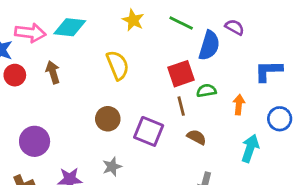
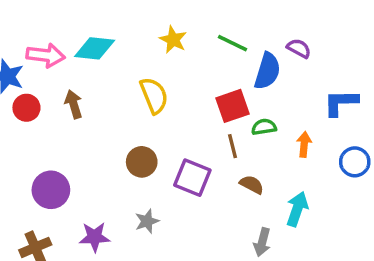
cyan arrow: (250, 148) -> (297, 209), moved

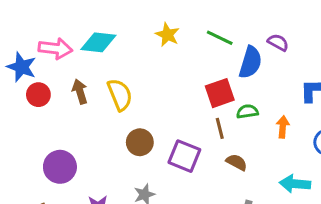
yellow semicircle: (154, 96) -> (120, 95), moved
cyan arrow: (297, 209) -> (295, 184), moved, turned -104

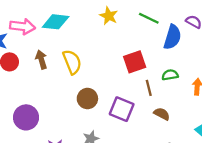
red square: (220, 93) -> (135, 62), moved

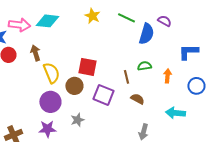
yellow semicircle: (72, 62) -> (51, 73), moved
red square: (135, 62) -> (87, 67), moved, turned 30
purple circle: (26, 117) -> (50, 102), moved

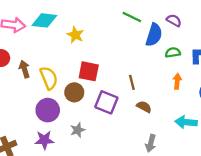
yellow star: (92, 16) -> (75, 35), moved
brown arrow: (35, 53) -> (24, 69), moved
green semicircle: (144, 66) -> (173, 53), moved

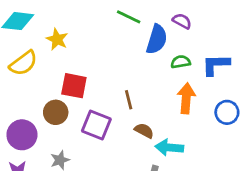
yellow semicircle: (49, 78) -> (23, 63), moved, turned 75
orange arrow: (177, 81) -> (186, 98), size x1.5
cyan arrow: (186, 122) -> (169, 147), moved

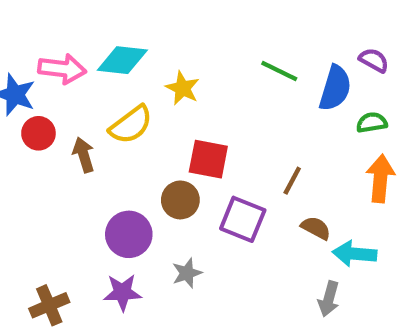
green line: (129, 17) -> (279, 71), moved
brown line: (129, 100) -> (292, 181), turned 42

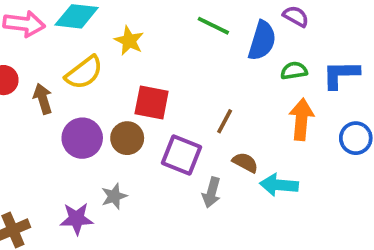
purple circle: (129, 234) -> (82, 138), moved
gray star: (187, 273) -> (114, 196), moved
gray arrow: (329, 299) -> (211, 192), moved

